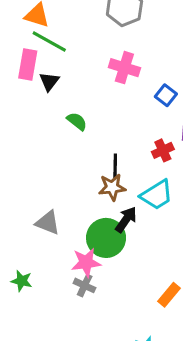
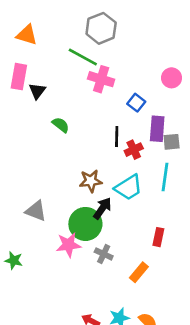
green line: (49, 42) -> (83, 57), moved
black line: (115, 166) -> (117, 137), moved
gray cross: (85, 285) -> (104, 254), moved

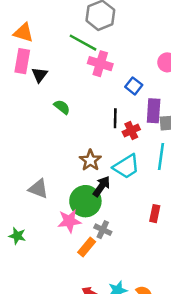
orange triangle: (27, 35) -> (23, 33), moved
brown star: (91, 181) -> (90, 160), turned -30
orange rectangle: (139, 272) -> (87, 247), moved

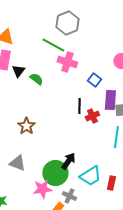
green semicircle: (62, 107) -> (36, 79), moved
brown star: (90, 160) -> (26, 126), moved
cyan trapezoid: (126, 166) -> (90, 176), moved

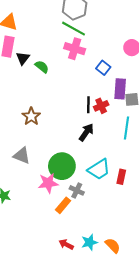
green line: (53, 45) -> (74, 29), moved
black line: (79, 106) -> (88, 105), moved
black arrow: (68, 161) -> (86, 132), moved

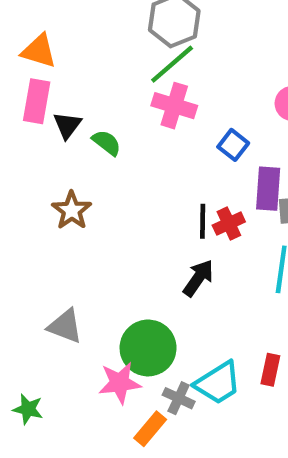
green line: (74, 29) -> (172, 64), turned -70
brown star: (31, 116) -> (72, 210), moved
cyan trapezoid: (99, 169) -> (218, 383), moved

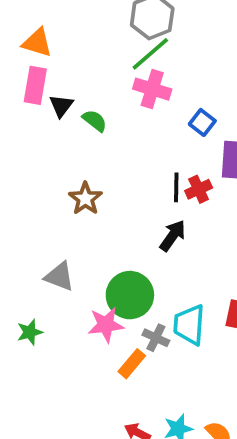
brown star: (72, 210) -> (85, 199), moved
cyan trapezoid: (218, 383) -> (189, 325), turned 126
green star: (28, 409) -> (30, 332), moved, turned -30

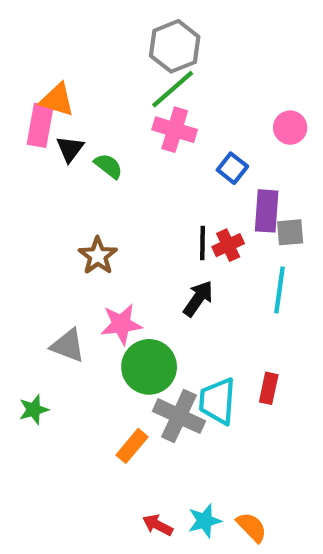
orange triangle: (37, 43) -> (57, 100), moved
pink star: (106, 325) -> (121, 324), moved
gray cross: (156, 338) -> (179, 416), size x1.6
orange rectangle: (132, 364) -> (132, 446), moved

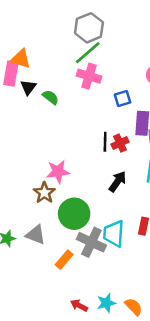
blue square: (232, 168) -> (122, 98), turned 35
brown star: (98, 256) -> (44, 193), moved
black arrow: (198, 299) -> (117, 181), moved
pink star: (121, 324) -> (58, 172), moved
gray triangle: (68, 346) -> (36, 235), moved

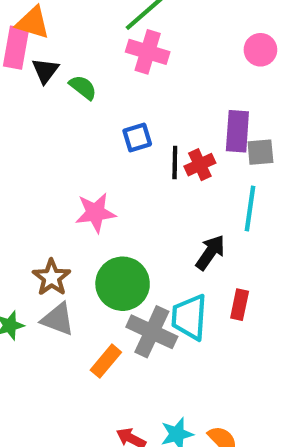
blue square: (122, 98) -> (137, 137), moved
black arrow: (117, 181) -> (210, 252), moved
brown star: (44, 193) -> (52, 277), moved

